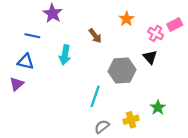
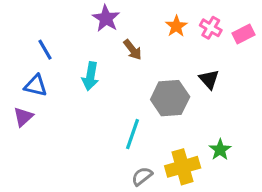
purple star: (53, 13) -> (106, 18), moved
pink cross: (156, 34) -> (211, 28), moved
blue line: (32, 36) -> (45, 50), turned 48
yellow cross: (131, 120) -> (183, 167), size x1.5

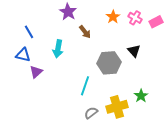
purple triangle: (23, 117) -> (36, 72), moved

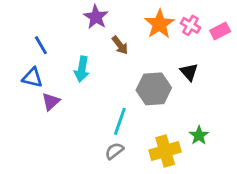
orange star: (113, 17) -> (159, 24), size x1.5
gray semicircle: (91, 113) -> (114, 151), moved

